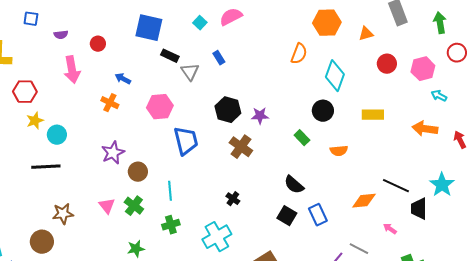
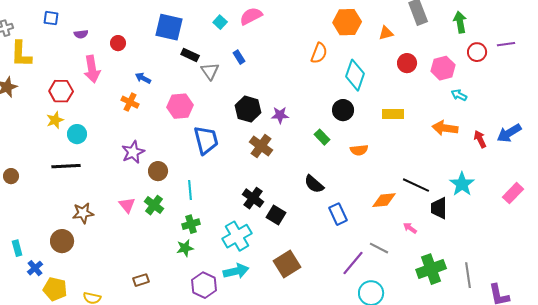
red hexagon: (25, 92) -> (61, 91), moved
black cross: (233, 199) -> (253, 198), size x1.5
black square: (287, 216) -> (276, 215), moved
green star: (136, 249) -> (185, 248), moved

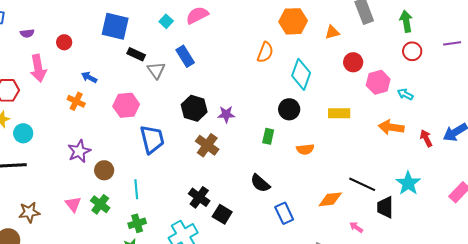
red circle: (477, 52) -> (412, 51), moved
blue rectangle: (239, 57) -> (185, 56), size x1.5
pink hexagon: (443, 68) -> (378, 82), moved
green rectangle: (322, 137) -> (268, 136), turned 56

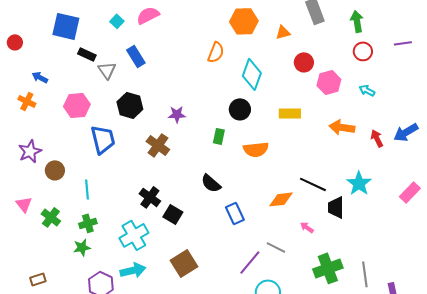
cyan arrow: (405, 94) -> (367, 90), moved
black hexagon: (194, 108) -> (130, 105), moved
orange semicircle: (305, 149) -> (256, 149), size x1.4
green cross: (100, 204) -> (51, 217), moved

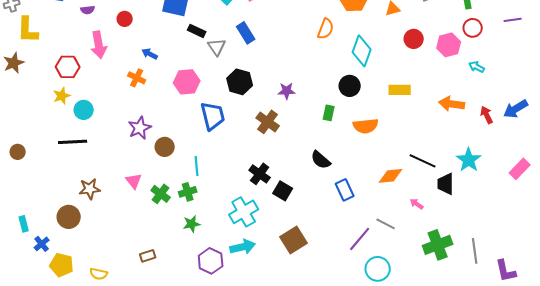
pink hexagon: (329, 82) -> (449, 45), moved
green cross: (88, 223) -> (188, 192), moved

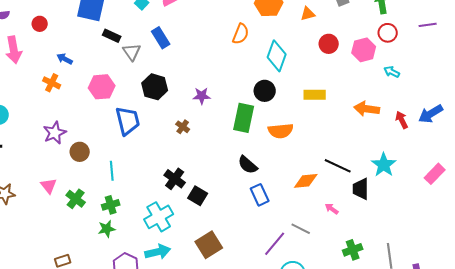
green rectangle: (329, 113) -> (244, 118), size x1.8
brown cross: (268, 122) -> (183, 127), size x0.6
black semicircle: (321, 160) -> (248, 165), moved
green cross: (188, 192) -> (111, 205), moved
green cross: (438, 245) -> (353, 250), size x0.7

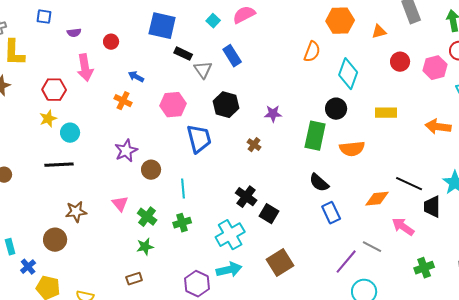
pink arrow: (332, 209) -> (403, 227), size x1.6
green star: (107, 229) -> (145, 247), moved

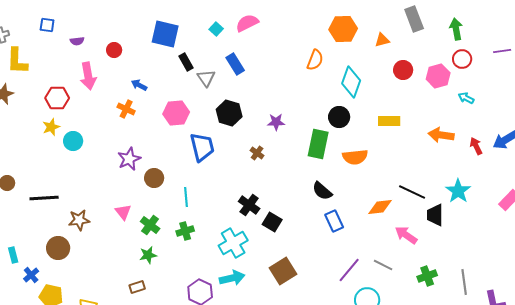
black rectangle: (183, 54) -> (186, 62), turned 36
black line: (59, 165) -> (44, 198), moved
gray line: (372, 247) -> (383, 265), moved

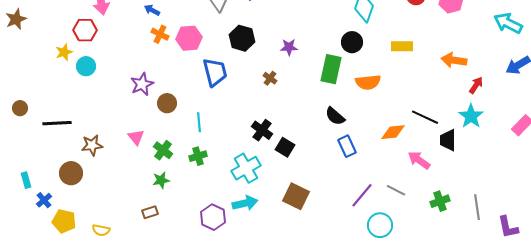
red hexagon: (57, 98) -> (85, 30), moved
cyan arrow: (466, 98) -> (508, 23), moved, size x1.8
orange cross: (126, 109) -> (160, 34), moved
red arrow: (476, 146) -> (476, 85), moved, turned 60
brown square: (283, 271) -> (296, 196), turned -32

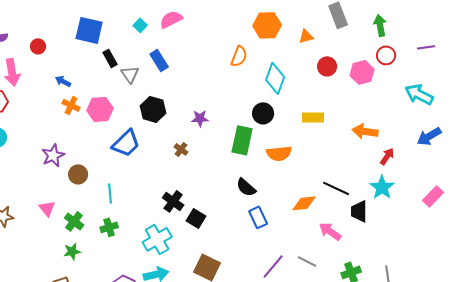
blue trapezoid: (215, 72) -> (126, 143), turned 60

